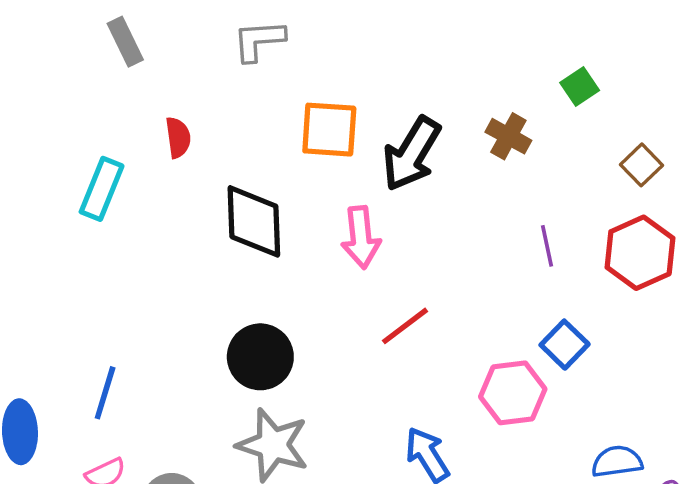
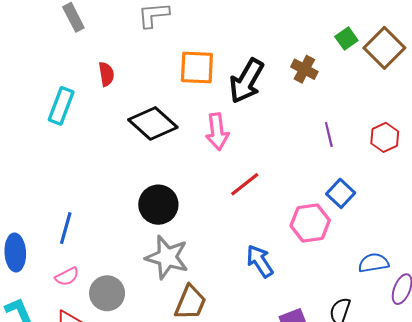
brown square: (642, 165) -> (384, 48), moved, size x1.6
black diamond: (254, 221) -> (153, 123), turned -45
red hexagon: (640, 253) -> (385, 137), size x0.7

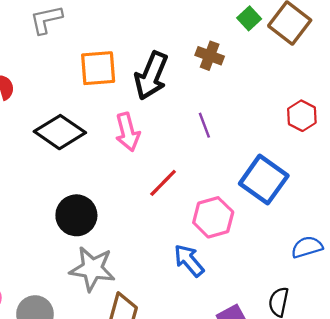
purple line: (329, 134) -> (204, 125), moved
blue square: (341, 193) -> (264, 180), size x1.6
pink hexagon: (310, 223) -> (213, 217), moved

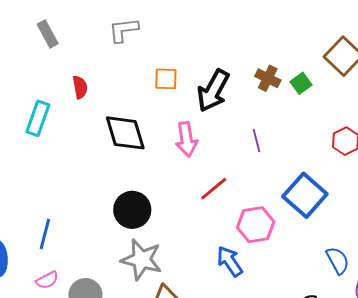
green square: (249, 18) -> (301, 83), moved
orange square: (98, 68) -> (166, 79), size x0.7
black diamond: (60, 132) -> (125, 133), turned 33
blue semicircle: (307, 247) -> (338, 260), turned 72

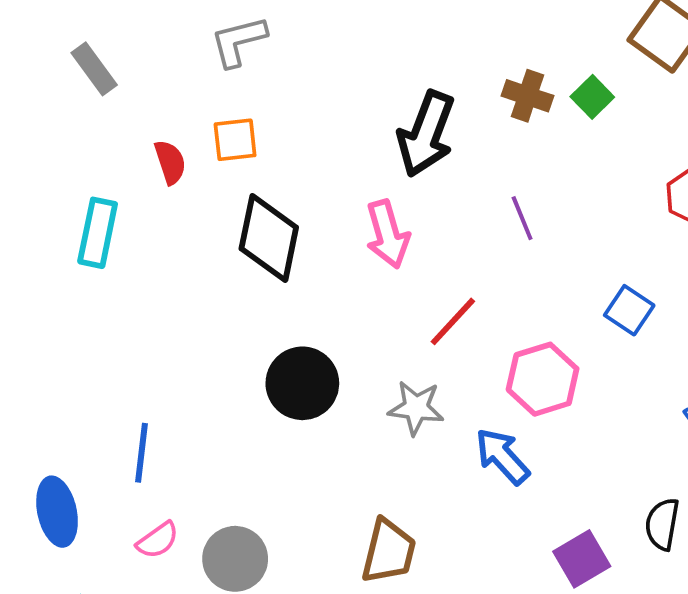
orange square: (166, 79) -> (235, 140), moved
black diamond: (125, 133) -> (269, 238), turned 36
blue square: (305, 195) -> (629, 310), size x0.6
gray star: (142, 260) -> (416, 408), moved, size x0.7

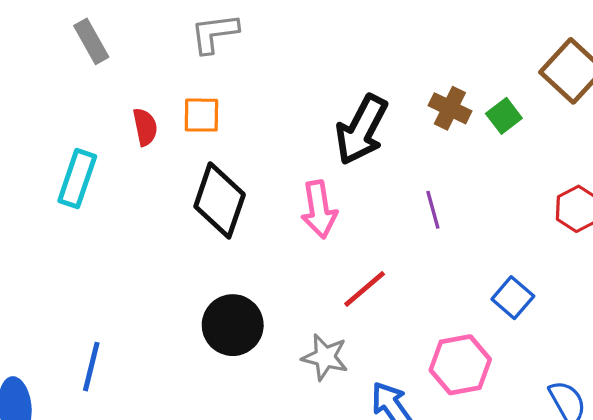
pink hexagon: (543, 379) -> (460, 365), moved

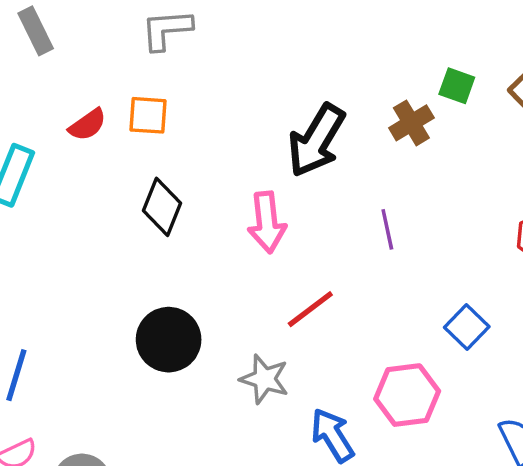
brown cross: (450, 108) -> (411, 123), turned 30
green square: (504, 116) -> (457, 86), moved, turned -36
red semicircle: (145, 127) -> (88, 125), turned 63
black diamond: (220, 200) -> (162, 207), size x0.7

